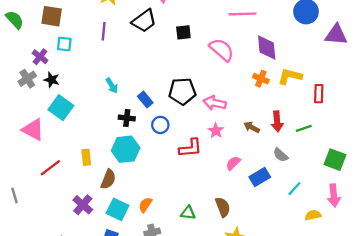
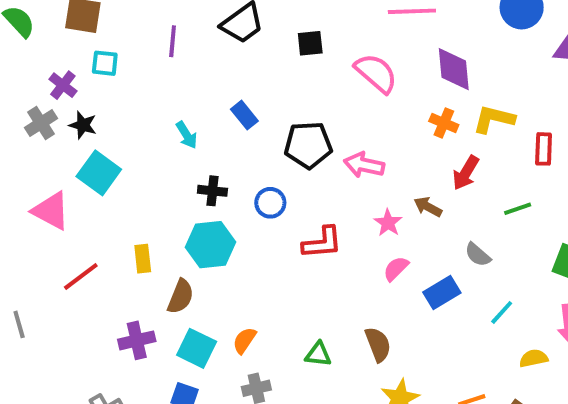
blue rectangle: (145, 99) -> (244, 115), moved
red arrow: (277, 121) -> (466, 173), moved, turned 36
pink star: (216, 131) -> (388, 223), moved
purple cross: (83, 205) -> (137, 340), turned 36

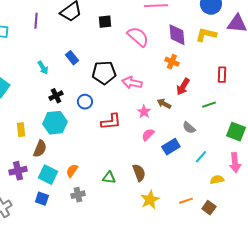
yellow L-shape: (494, 119) -> (206, 35), moved
black cross: (212, 191) -> (56, 96), turned -32

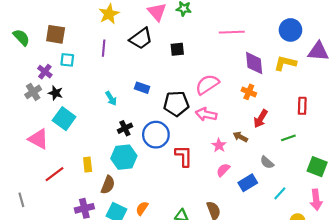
pink semicircle: (138, 37) -> (207, 84), moved, turned -75
blue rectangle: (72, 58) -> (142, 88), turned -32
blue circle: (85, 102) -> (156, 135), size x1.6
red L-shape: (111, 122) -> (184, 156), turned -85

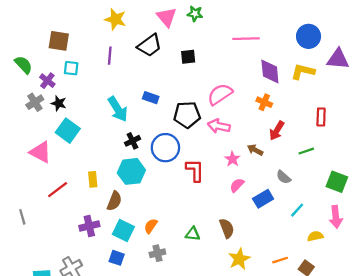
yellow star: (109, 14) -> (115, 19), turned -30
green semicircle: (21, 37) -> (23, 65), moved
cyan arrow: (111, 98) -> (118, 109), size x1.6

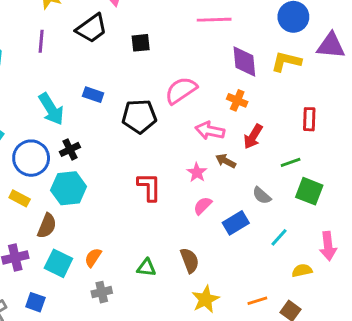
pink arrow: (219, 126) -> (210, 131), moved
blue circle: (165, 148) -> (31, 158), moved
yellow rectangle: (93, 179) -> (20, 198), turned -56
green square: (337, 182) -> (309, 191), moved
blue square: (117, 258) -> (35, 302), moved

